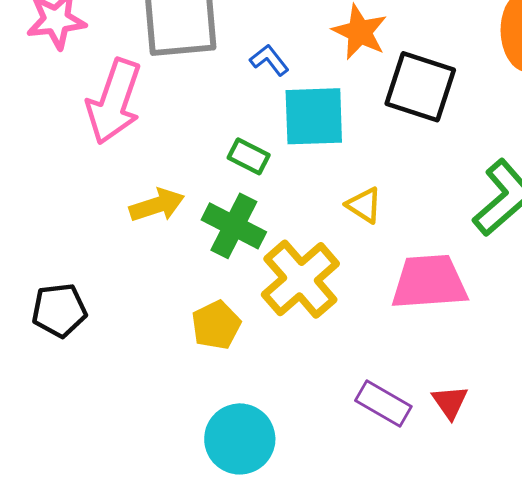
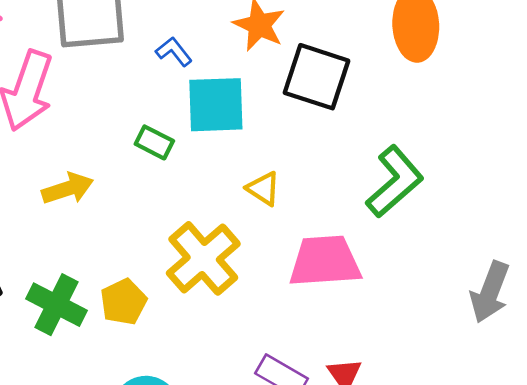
green cross: (234, 226) -> (56, 305), moved

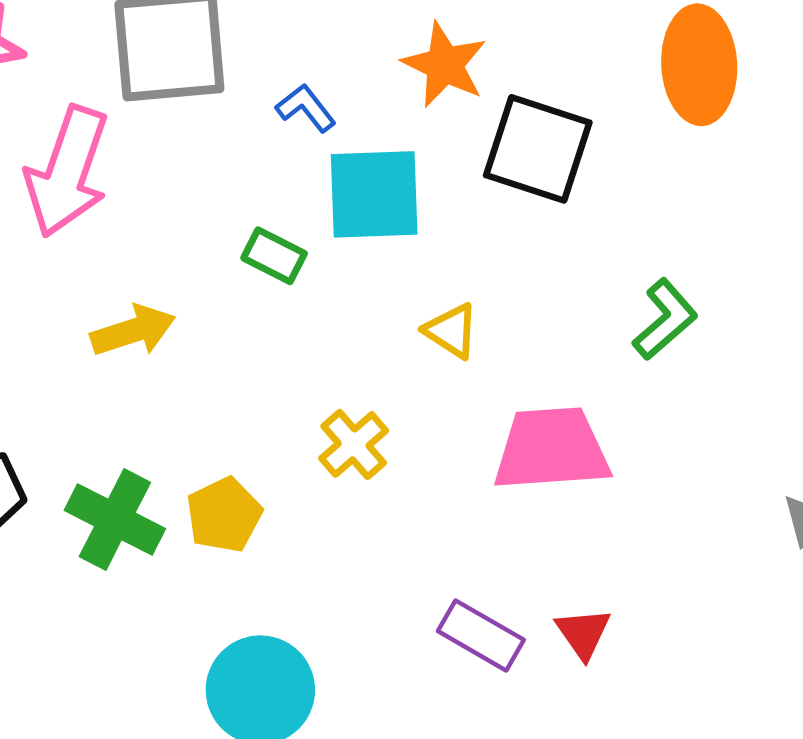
green L-shape: (395, 182) -> (665, 319), size x0.7
yellow cross: (203, 258) -> (354, 444), size x0.6

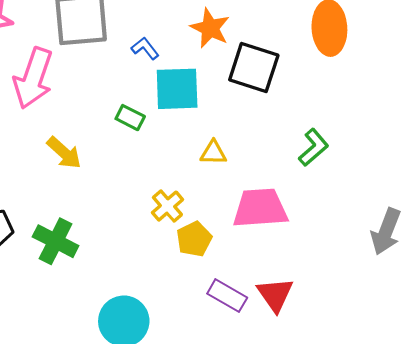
yellow arrow: (133, 331) -> (64, 153), turned 60
yellow triangle: (451, 331) -> (213, 153), turned -32
yellow pentagon: (224, 515) -> (194, 239), moved
red triangle: (583, 633) -> (275, 294), size x1.4

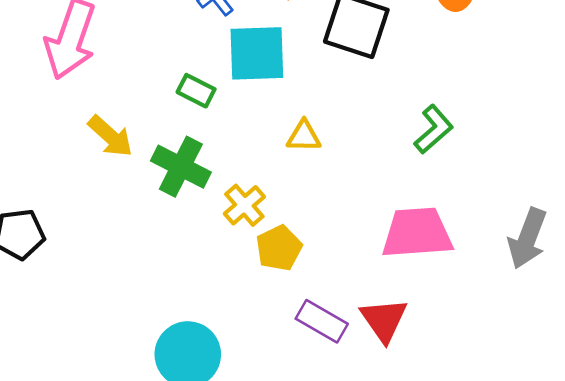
pink trapezoid: (260, 208) -> (417, 233), moved
green cross: (56, 241) -> (181, 167), moved

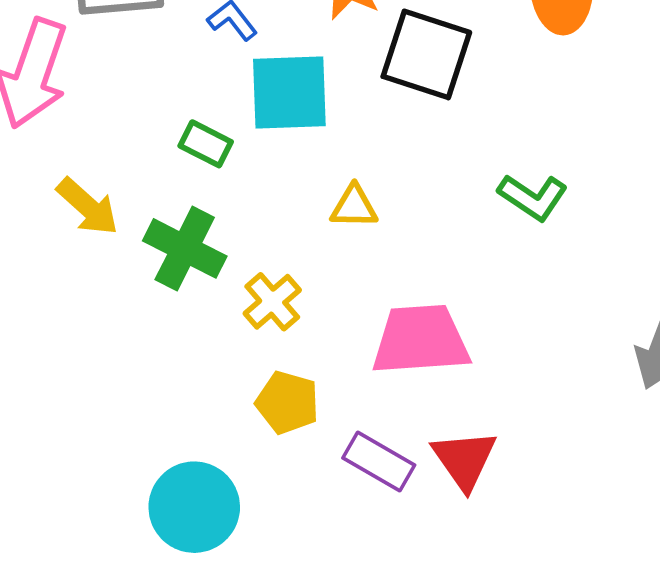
green L-shape: (434, 129) -> (533, 197), turned 75
pink trapezoid: (417, 233) -> (421, 340), moved
yellow pentagon: (279, 248) -> (287, 403), moved, turned -30

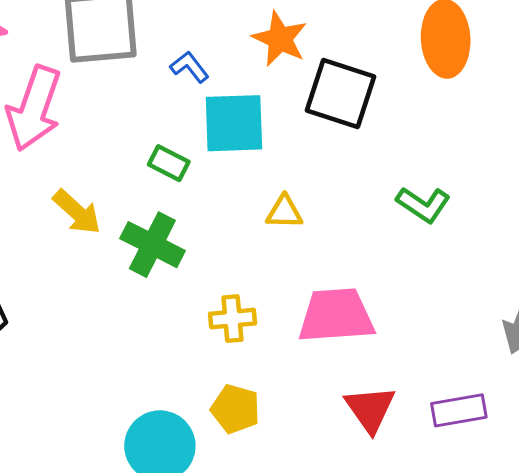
yellow cross: (272, 302) -> (232, 319), moved, turned 36
yellow pentagon: (287, 403) -> (235, 409), moved
purple rectangle: (379, 461) -> (459, 410), moved, turned -40

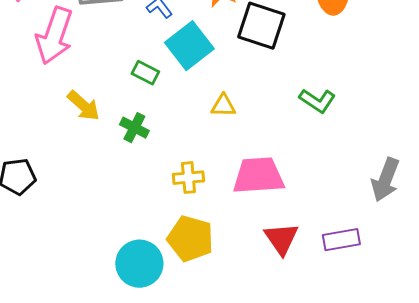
cyan square: (234, 123) -> (189, 46), turned -36
green cross: (152, 245) -> (134, 128), size x0.7
yellow pentagon: (235, 409) -> (190, 239), size x1.4

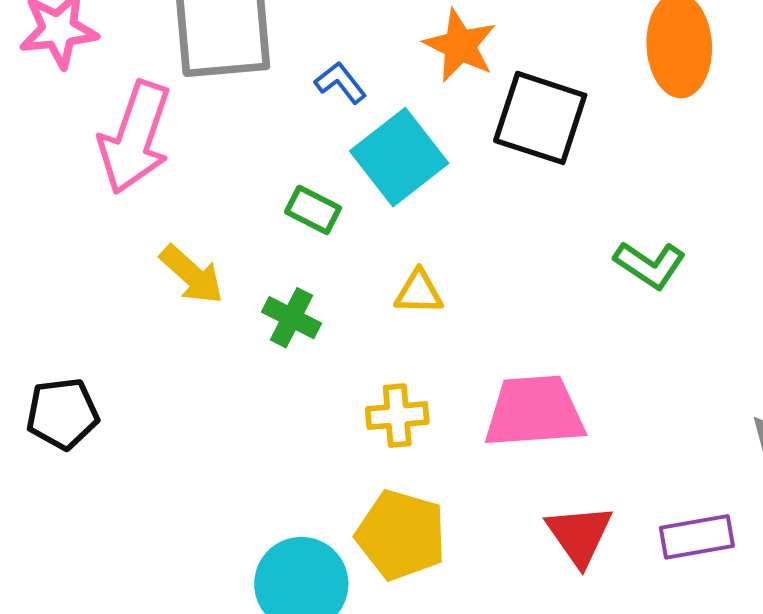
yellow triangle: (223, 106) -> (419, 292), moved

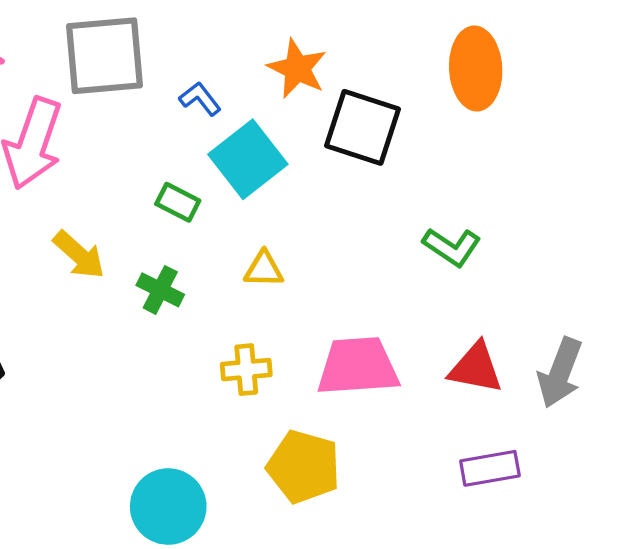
yellow pentagon: (401, 535) -> (304, 467), moved
red triangle: (579, 535) -> (476, 368), moved, turned -44

